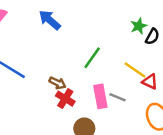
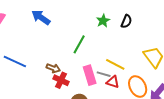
green star: (139, 26) -> (103, 21), moved
yellow line: (135, 70) -> (115, 64), moved
red triangle: (150, 82) -> (113, 82), moved

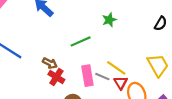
black semicircle: (126, 21) -> (161, 24), moved
green line: (79, 44) -> (81, 41), turned 30
red triangle: (113, 82) -> (121, 83), moved, turned 32

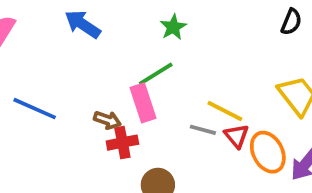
green star: (109, 20) -> (173, 27), moved
pink rectangle: (87, 76) -> (143, 103), moved
red cross: (56, 77) -> (122, 143), turned -35

